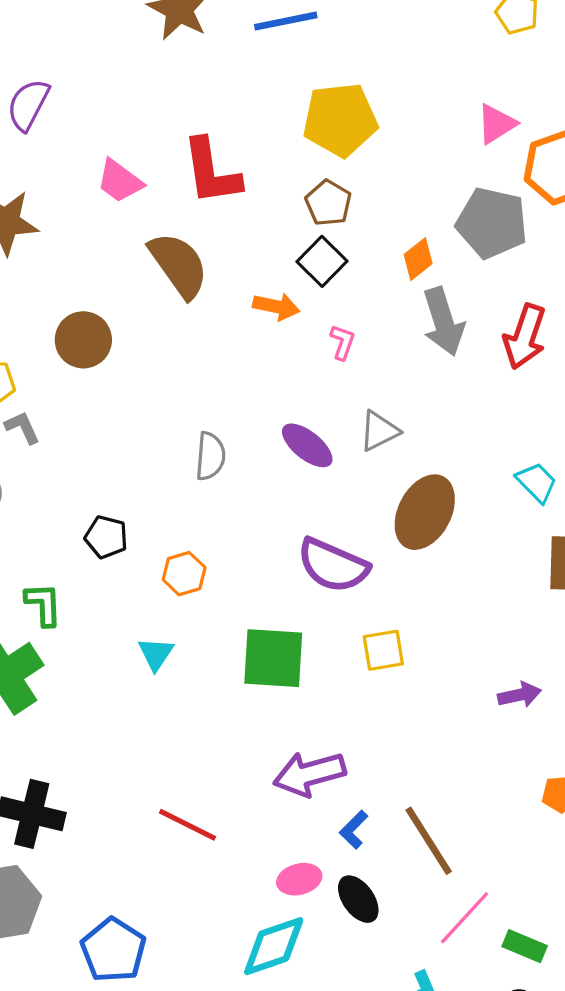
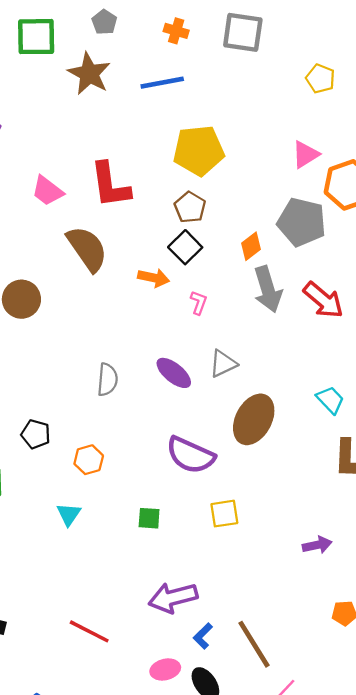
red arrow: (525, 337) -> (323, 300), turned -69
green square: (273, 658) -> (149, 518), size x0.5

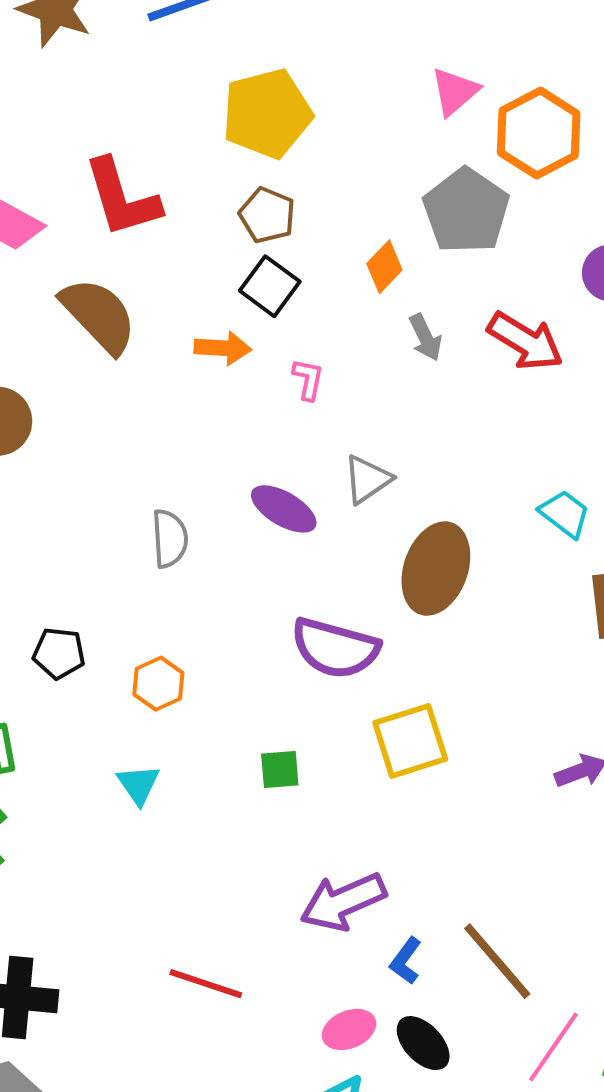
gray pentagon: (302, 222) -> (466, 211), turned 30
gray arrow: (268, 289) -> (425, 337), size x0.6
yellow square: (224, 514) -> (410, 741), size x1.4

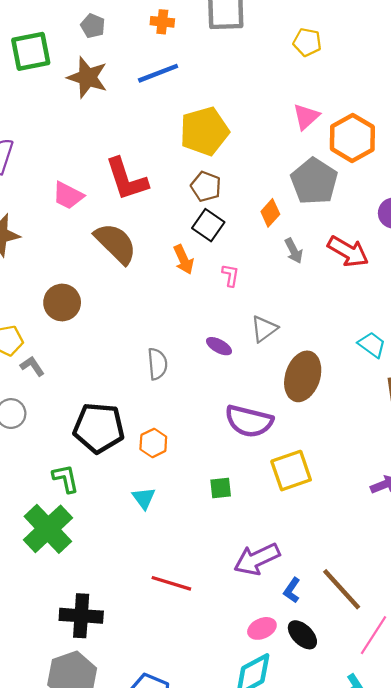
orange arrow: (223, 348) -> (184, 259), turned 64
purple ellipse: (284, 509) -> (219, 346), size x0.7
black pentagon: (59, 653) -> (99, 428), size x1.8
red line: (206, 984) -> (171, 583), moved

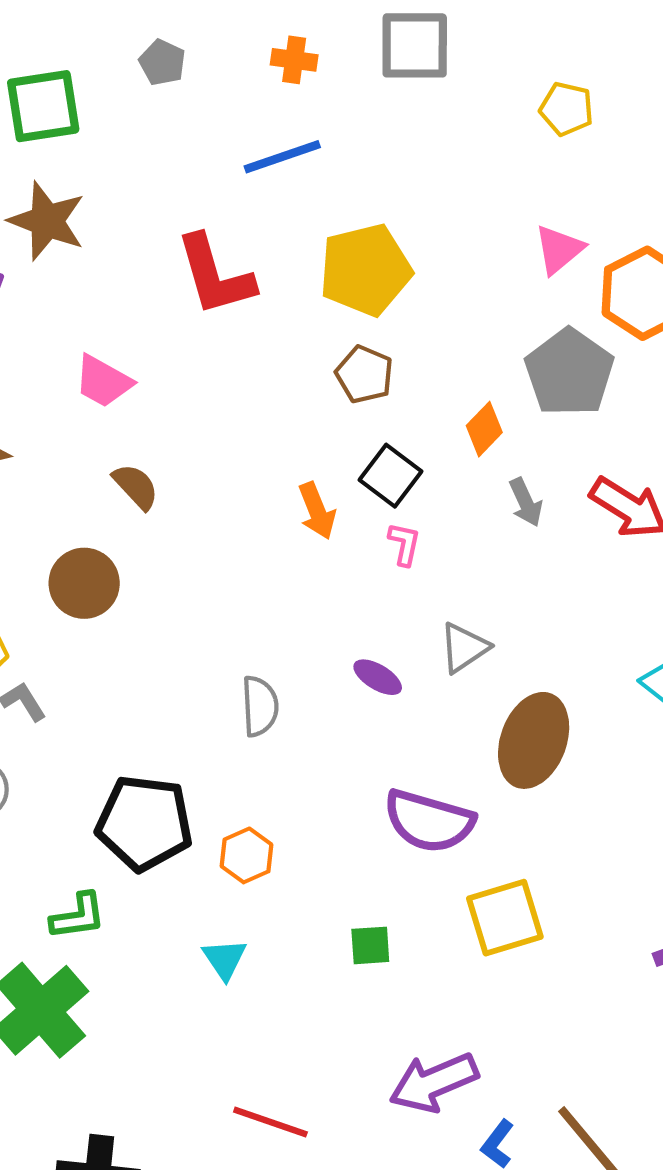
brown star: (87, 77) -> (47, 221), moved
red L-shape: (126, 179) -> (215, 275), moved
black square: (208, 225) -> (390, 476), moved
brown semicircle: (116, 243) -> (136, 486), moved, size x0.6
green L-shape: (66, 479) -> (78, 916), turned 92

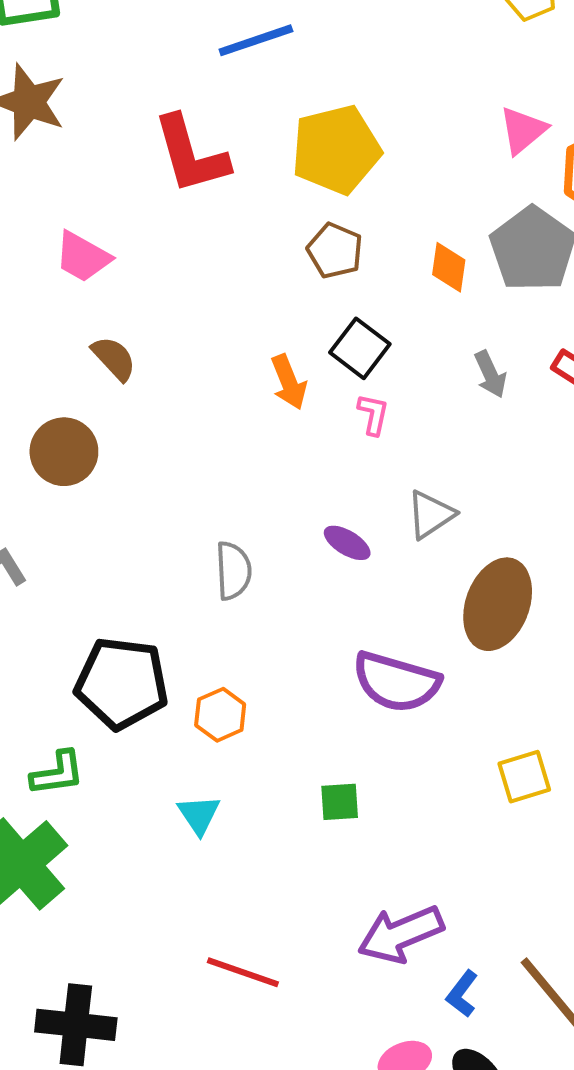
orange diamond: (484, 429) -> (449, 267), moved, turned -36
yellow square: (505, 918) -> (524, 777), moved, size x0.7

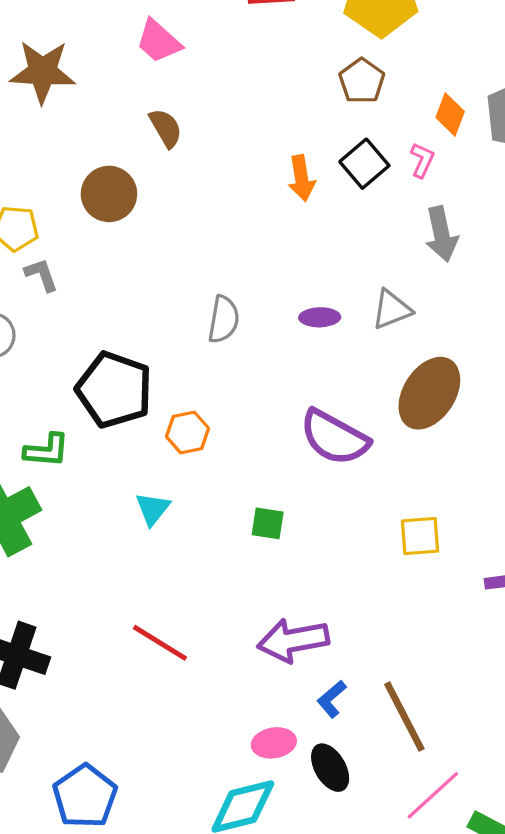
gray arrow: (490, 374) -> (441, 234), moved, size x1.4
pink L-shape: (373, 414) -> (422, 160), moved
purple ellipse: (347, 543) -> (320, 317), turned -45

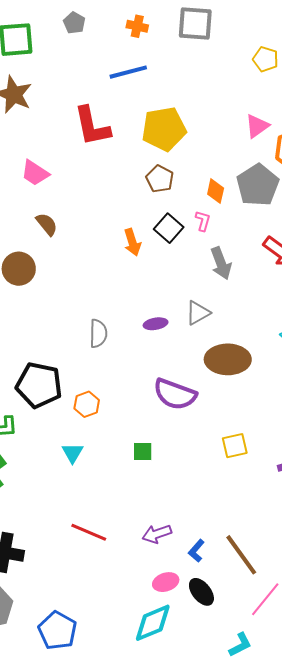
brown ellipse: (429, 393) -> (228, 359), turned 66
purple arrow: (293, 640) -> (157, 534), moved, size x0.7

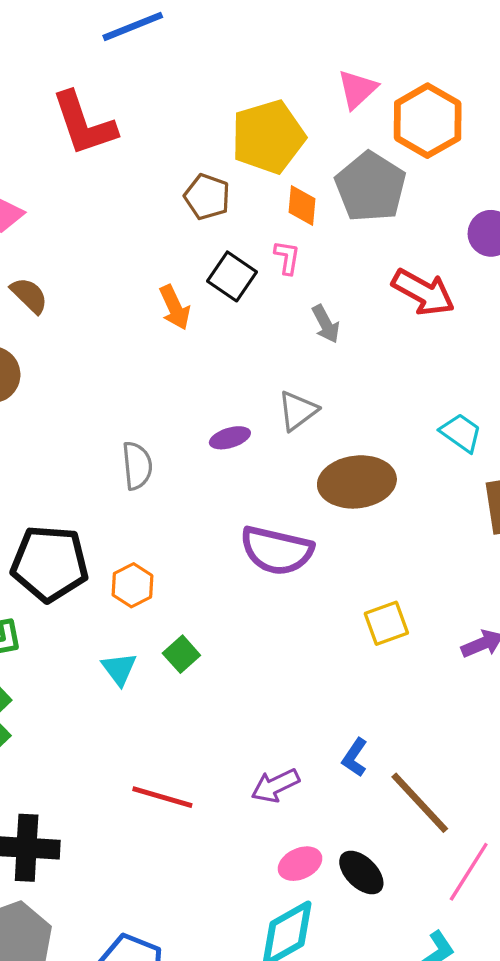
yellow pentagon: (164, 129) -> (268, 137), moved
gray arrow: (221, 263) -> (326, 324), size x0.7
green square: (143, 451) -> (181, 654), moved, turned -35
blue L-shape: (196, 551) -> (355, 757), moved

